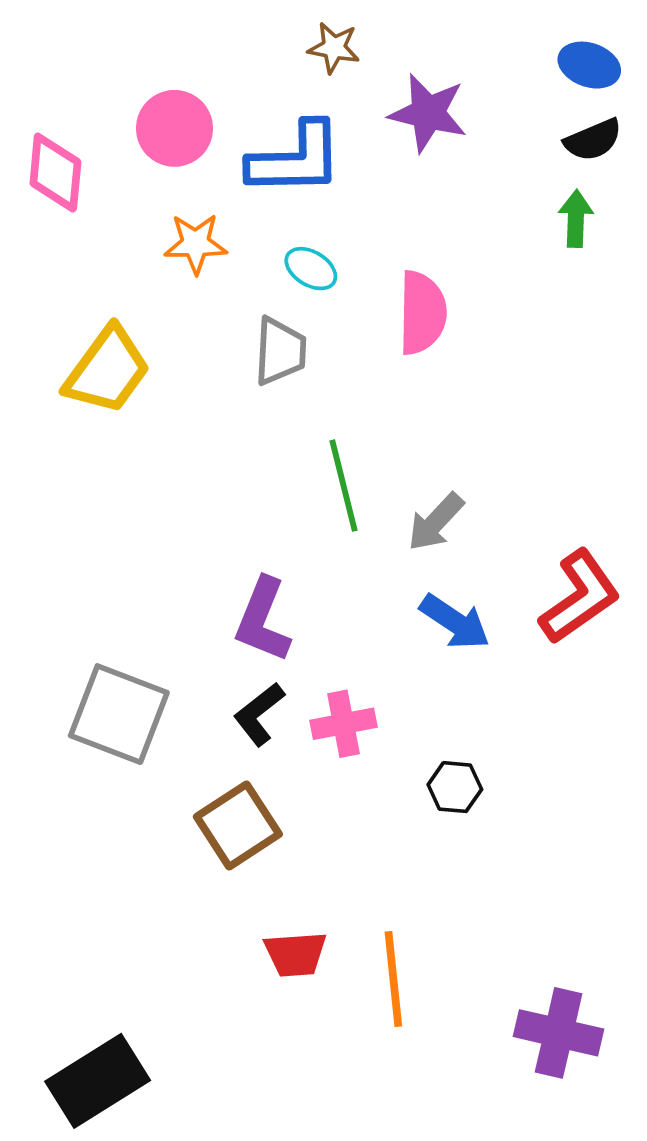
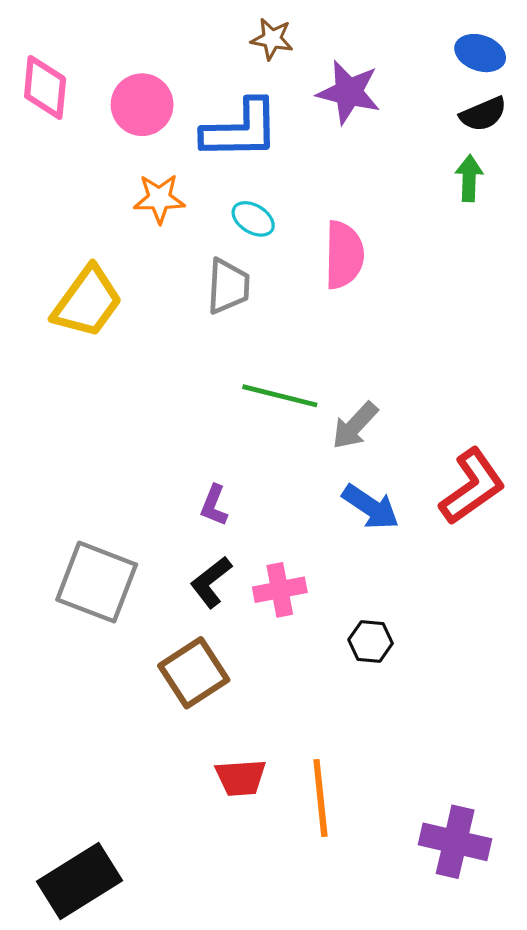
pink diamond: (55, 173) -> (45, 87), moved
green line: (343, 486) -> (280, 396), turned -62
purple L-shape: (263, 620) -> (214, 505), size x0.6

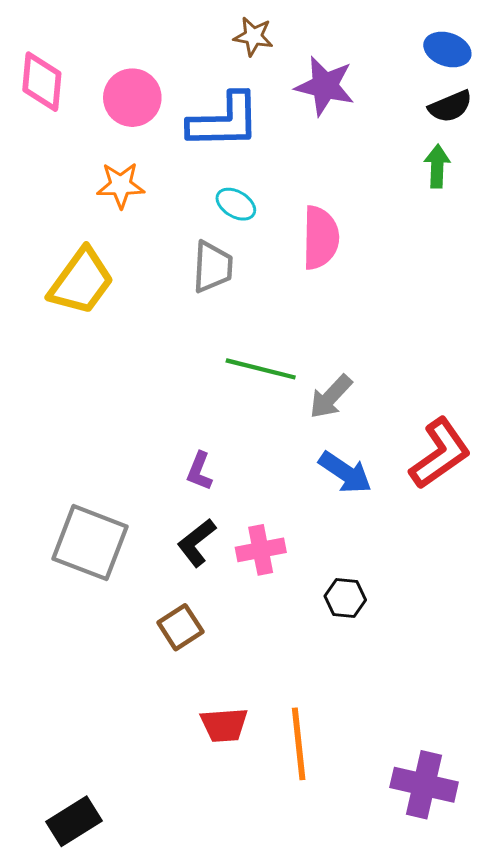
orange star: (159, 199) -> (121, 185), moved
brown square: (194, 673) -> (180, 627), size x0.7
black rectangle: (79, 881) -> (74, 821), size x0.7

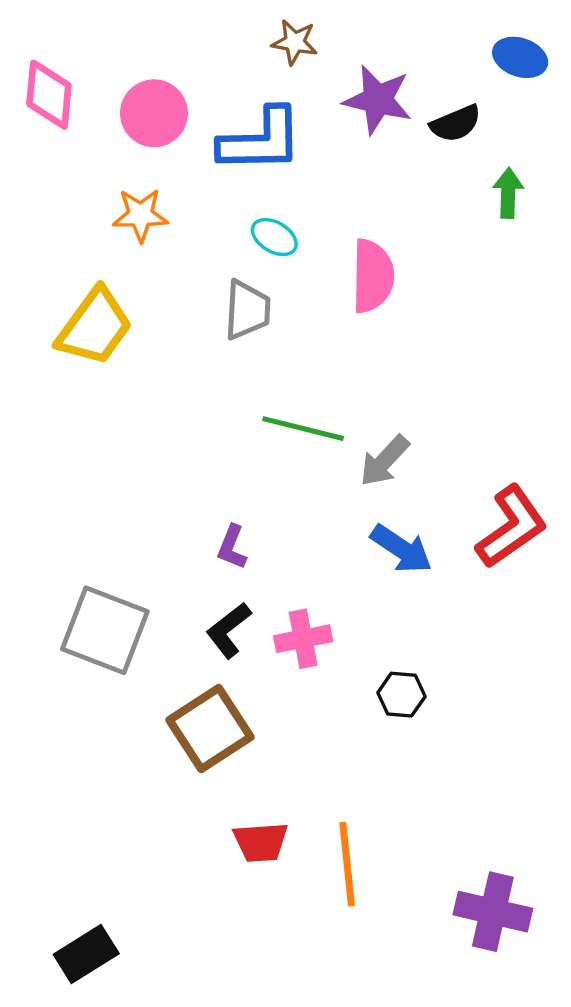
black semicircle: (450, 106) -> (456, 123), moved
brown square: (180, 627) -> (210, 729), size x1.6

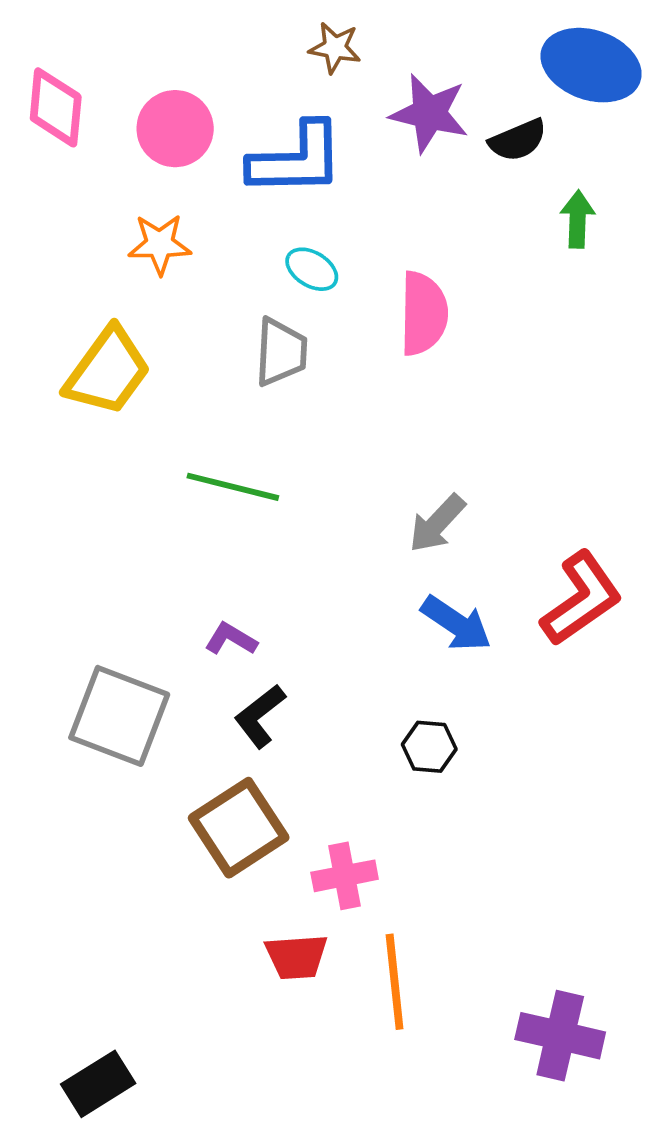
blue ellipse: (520, 57) -> (591, 65), size x1.6
green line: (303, 429) -> (233, 487), moved
purple L-shape: (232, 547) -> (231, 639), moved, turned 99
pink cross: (303, 639) -> (345, 876), moved
black hexagon: (401, 695) -> (429, 747), moved

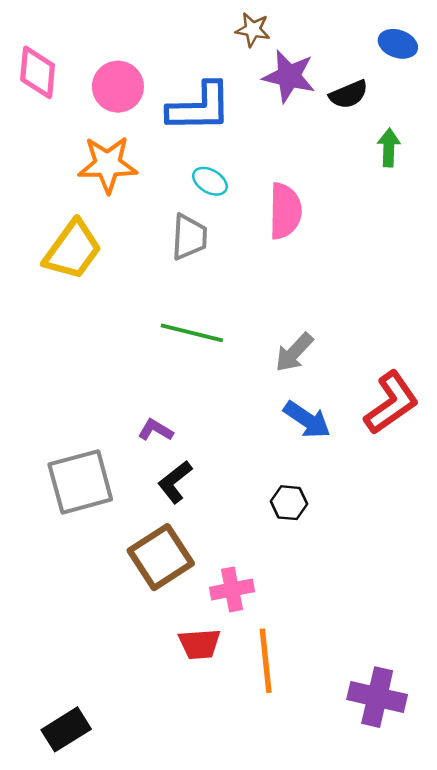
brown star: (335, 48) -> (253, 30), moved
blue ellipse: (591, 65) -> (398, 44), size x0.6
orange star: (160, 244) -> (108, 164), size x1.4
green line: (233, 487) -> (192, 333), moved
gray square: (119, 716) -> (80, 482), turned -36

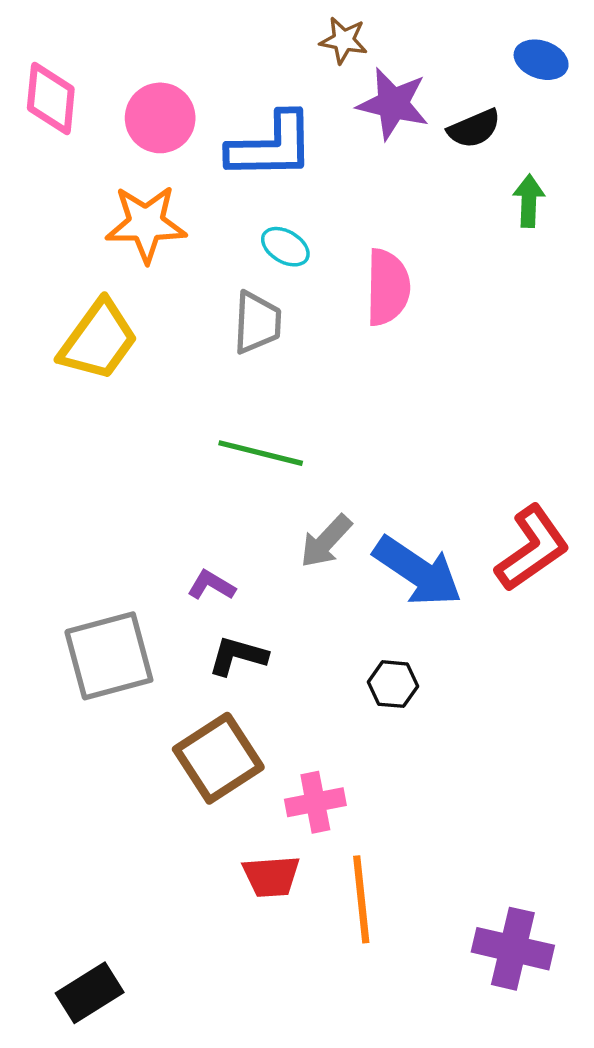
gray arrow: (294, 352) -> (326, 541), moved
blue arrow: (307, 420) -> (418, 571), size x1.4
black L-shape: (175, 482) -> (238, 656), turned 54

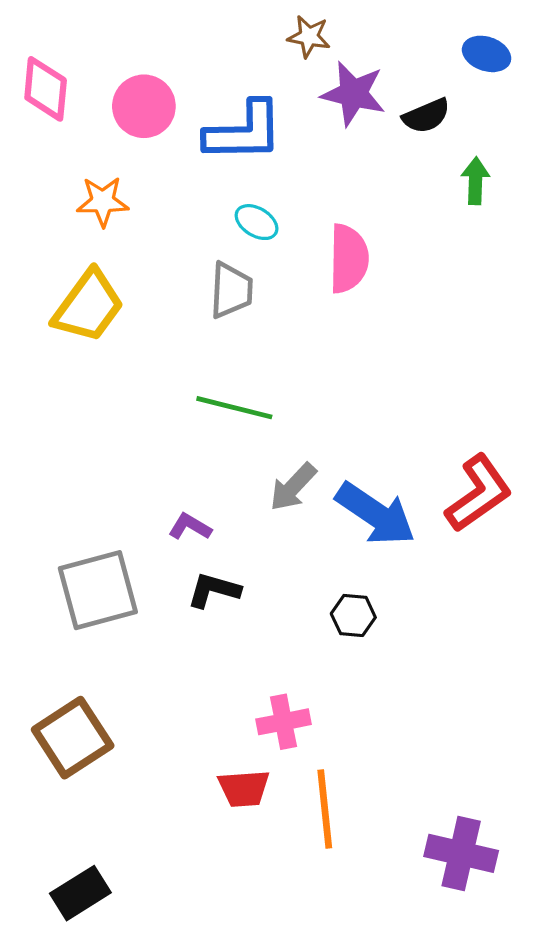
orange star: (146, 224) -> (103, 201), moved, size x0.7
brown square: (218, 758) -> (73, 738), moved

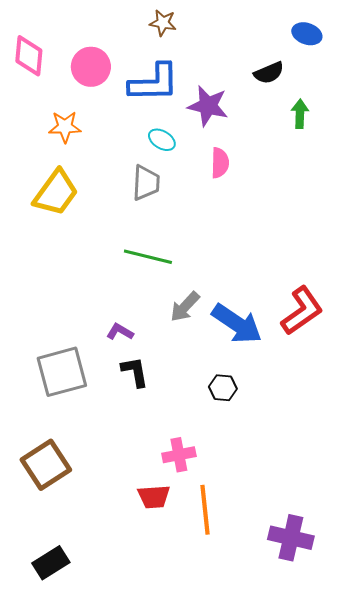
brown star: (309, 36) -> (163, 23), moved
purple star: (353, 94) -> (208, 106), moved
pink semicircle: (349, 259) -> (220, 163), size x0.7
black L-shape: (214, 590) -> (135, 372), turned 64

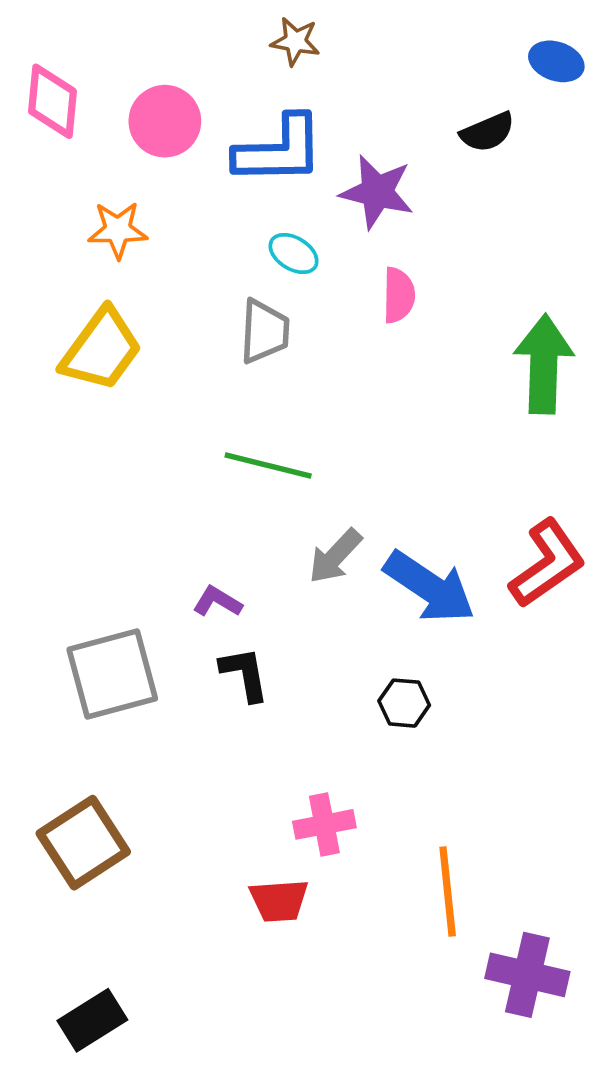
green arrow: (300, 114) -> (544, 364), moved, size x1.8
orange line: (205, 510) -> (448, 892), moved

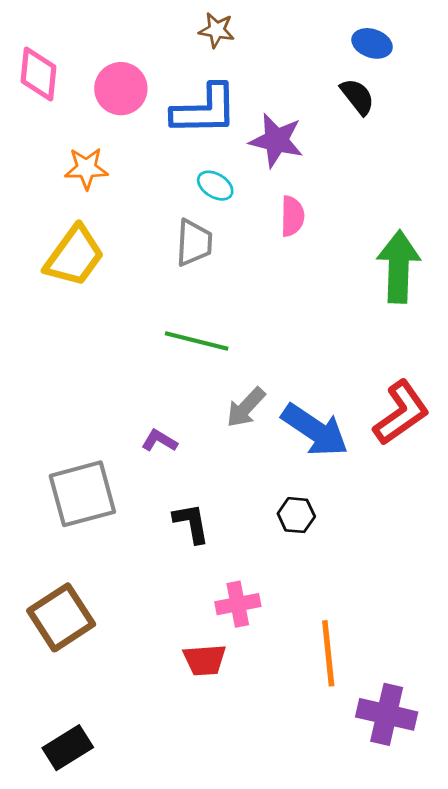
blue ellipse: (556, 61) -> (372, 43), moved
black semicircle: (487, 132) -> (357, 97), turned -105
black L-shape: (245, 674) -> (191, 523), moved

